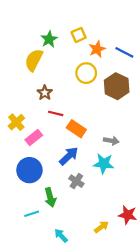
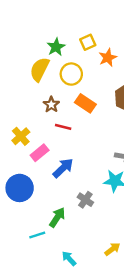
yellow circle: (86, 73) -> (71, 74), moved
orange rectangle: (76, 129) -> (85, 103), moved
blue arrow: (69, 156) -> (63, 168), moved
blue circle: (29, 170) -> (20, 188), moved
green arrow: (50, 197) -> (57, 217), turned -132

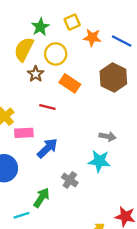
orange star: (108, 58) -> (92, 37), turned 30
brown star: (51, 105) -> (36, 74), moved
pink rectangle: (40, 153) -> (24, 133), turned 36

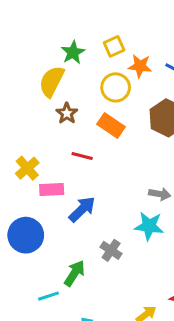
yellow circle: (56, 54) -> (116, 87), moved

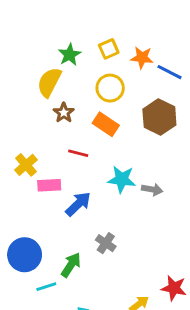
orange star: (140, 66) -> (142, 58), moved
cyan star: (149, 226) -> (122, 179), moved
blue circle: (26, 235) -> (25, 255), moved

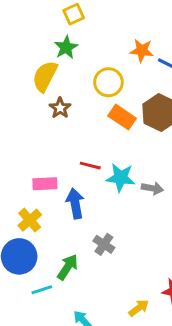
yellow square: (109, 49) -> (74, 14), moved
orange rectangle: (106, 124) -> (122, 117), moved
red line: (78, 153) -> (90, 166), moved
yellow cross: (26, 165) -> (30, 220), moved
blue arrow: (78, 204) -> (75, 203), turned -56

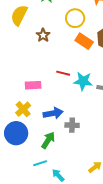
yellow semicircle: (45, 76) -> (19, 15), moved
blue arrow: (75, 203) -> (53, 113), moved, turned 90
gray cross: (104, 244) -> (72, 125), turned -32
cyan line: (42, 290) -> (40, 163), moved

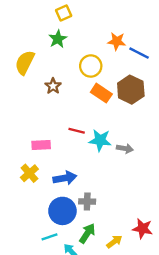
gray cross: (72, 125) -> (87, 201), moved
blue circle: (16, 133) -> (62, 211), moved
green arrow: (48, 140) -> (87, 233), moved

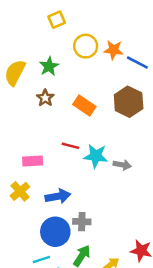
green star: (58, 39) -> (49, 66), moved
yellow circle: (91, 66) -> (86, 46), moved
orange rectangle: (101, 93) -> (84, 105), moved

